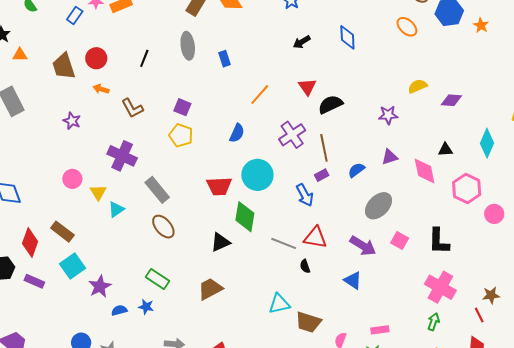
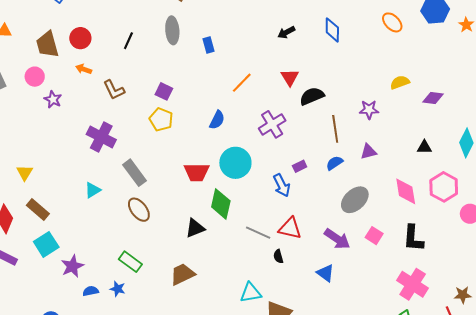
brown line: (324, 148) -> (335, 129), moved
pink diamond: (425, 171) -> (406, 191), moved
pink circle: (72, 179) -> (35, 77), moved
yellow triangle: (98, 192) -> (25, 173), moved

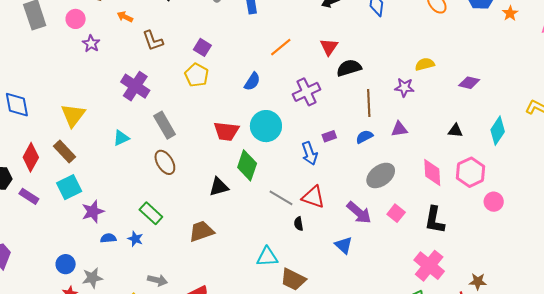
yellow semicircle: (400, 82) -> (425, 64), moved
yellow triangle: (25, 173) -> (73, 115), moved, size x1.5

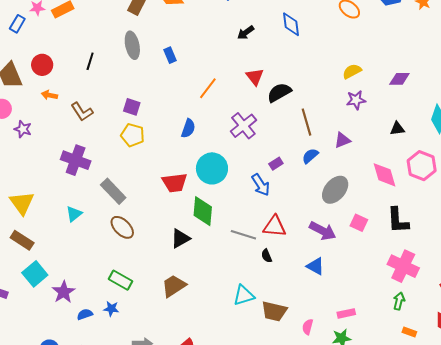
purple star: (404, 87) -> (356, 100), moved

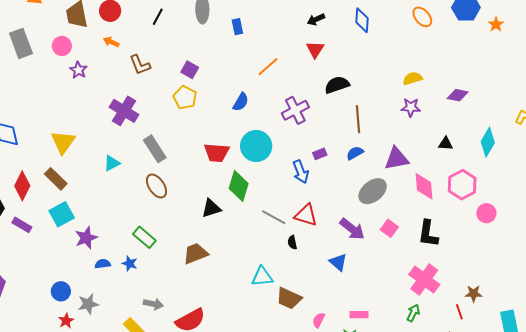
red triangle: (255, 77) -> (315, 49), moved
purple triangle: (342, 140) -> (397, 159), moved, size x1.5

